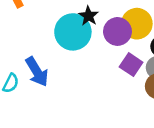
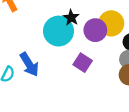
purple square: (131, 65) -> (83, 63), moved

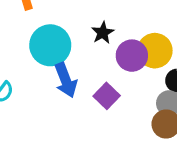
cyan circle: (59, 31) -> (50, 45), moved
blue arrow: (29, 64) -> (66, 80), moved

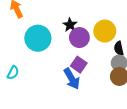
purple circle: (132, 56) -> (79, 38), moved
blue arrow: (66, 80) -> (72, 79), moved

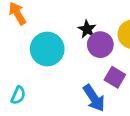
purple square: (79, 65) -> (115, 77), moved

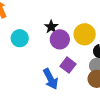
cyan circle: (47, 49) -> (20, 38), size x0.7

